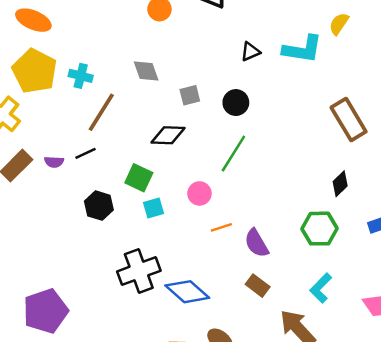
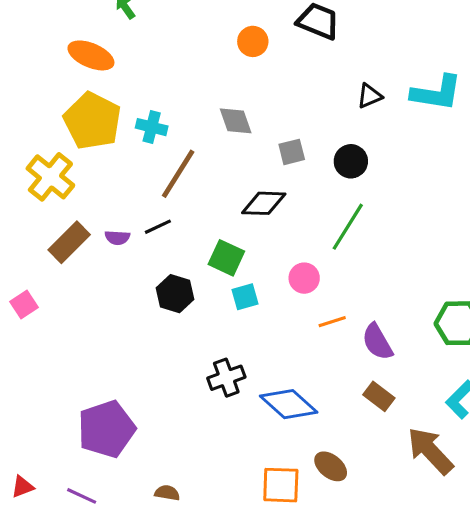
black cross: (139, 271) -> (226, 378), size x0.7

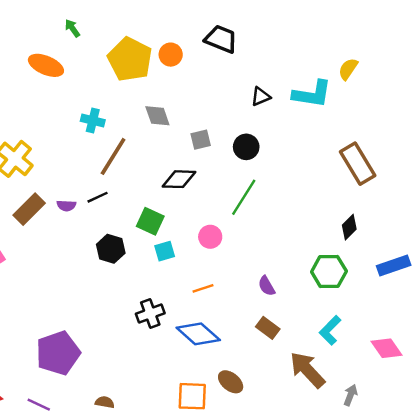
yellow pentagon: (92, 121) -> (130, 59), moved
orange line: (332, 322) -> (203, 288), moved
purple semicircle: (377, 342) -> (267, 286), size x0.7

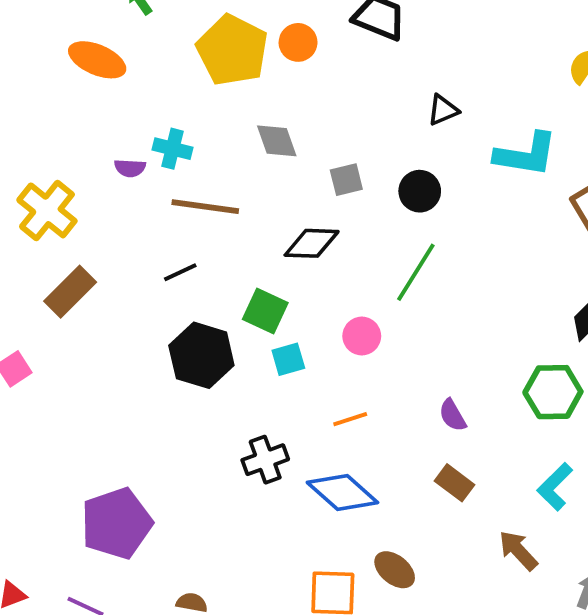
cyan L-shape: (312, 94) -> (526, 154), moved
brown line: (113, 156) -> (205, 207), turned 66
purple semicircle: (66, 206) -> (130, 168), moved
black hexagon: (111, 249) -> (201, 355), size x1.4
brown arrow: (307, 370) -> (518, 550), size x0.7

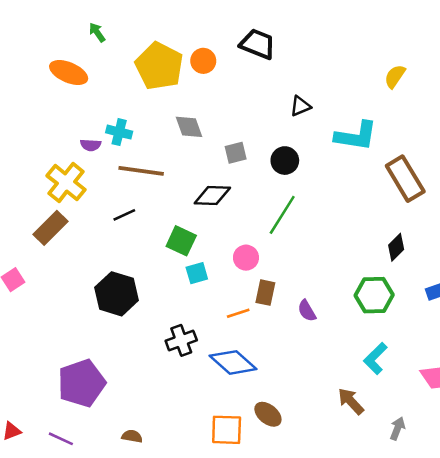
yellow cross: (47, 210) -> (66, 183), moved
black hexagon: (201, 355) -> (117, 294), moved
brown rectangle: (454, 483) -> (265, 293), moved, turned 65

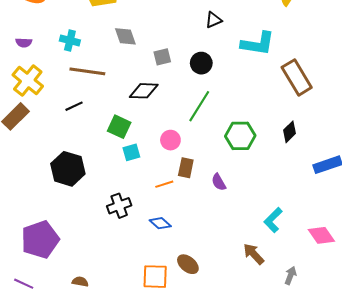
purple semicircle: (91, 145) -> (24, 43), moved
green hexagon: (374, 295) -> (240, 136), moved
blue diamond: (233, 362) -> (160, 223), size x0.6

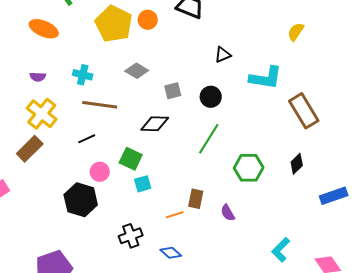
gray diamond: (125, 36) -> (137, 71), turned -40
pink circle: (170, 140) -> (100, 172), moved

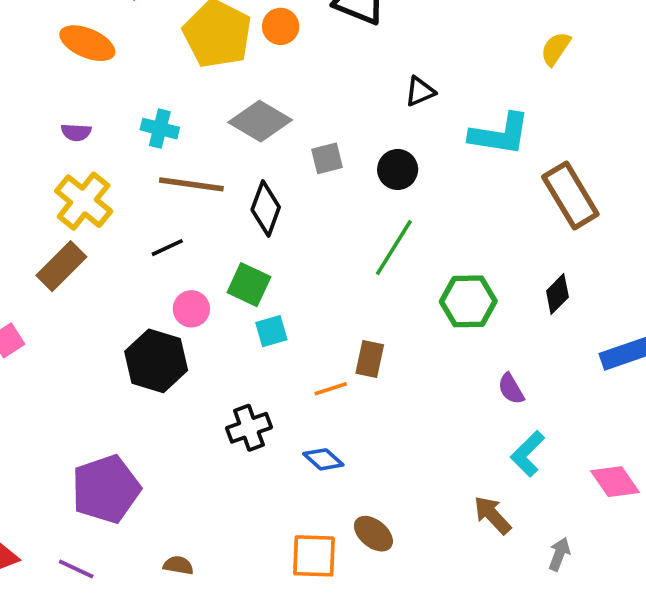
gray diamond: (137, 71) -> (260, 121), size x1.4
black diamond: (155, 124) -> (266, 208), moved, turned -72
purple semicircle: (228, 213) -> (511, 389), moved

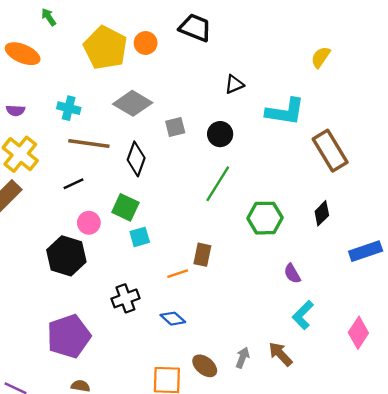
pink diamond: (615, 482) -> (358, 333), turned 68
purple pentagon: (106, 489) -> (69, 336), moved
gray arrow: (559, 554) -> (243, 358), moved

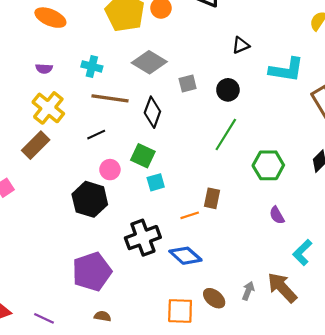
purple semicircle: (292, 274) -> (277, 215), moved
black cross: (125, 298) -> (143, 238), size x1.4
blue diamond: (173, 319) -> (185, 256), size x1.4
brown arrow: (280, 354) -> (282, 288), size x1.4

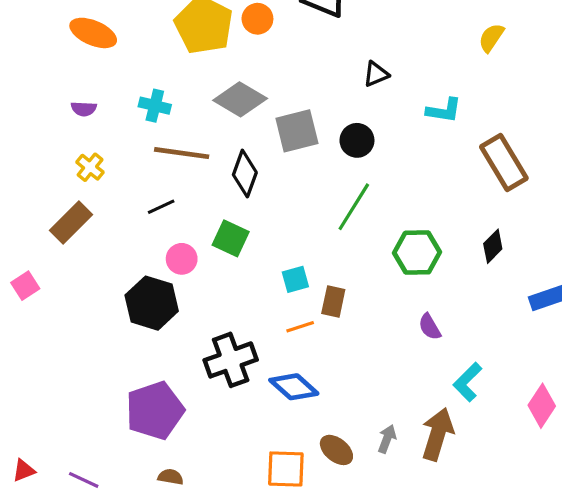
cyan L-shape: (286, 70) -> (444, 110), size x0.7
gray square: (188, 83) -> (297, 131), size x1.6
yellow cross: (48, 108) -> (90, 167), size x0.6
cyan square: (156, 182) -> (295, 279), moved
brown arrow: (282, 288) -> (438, 434), turned 60

